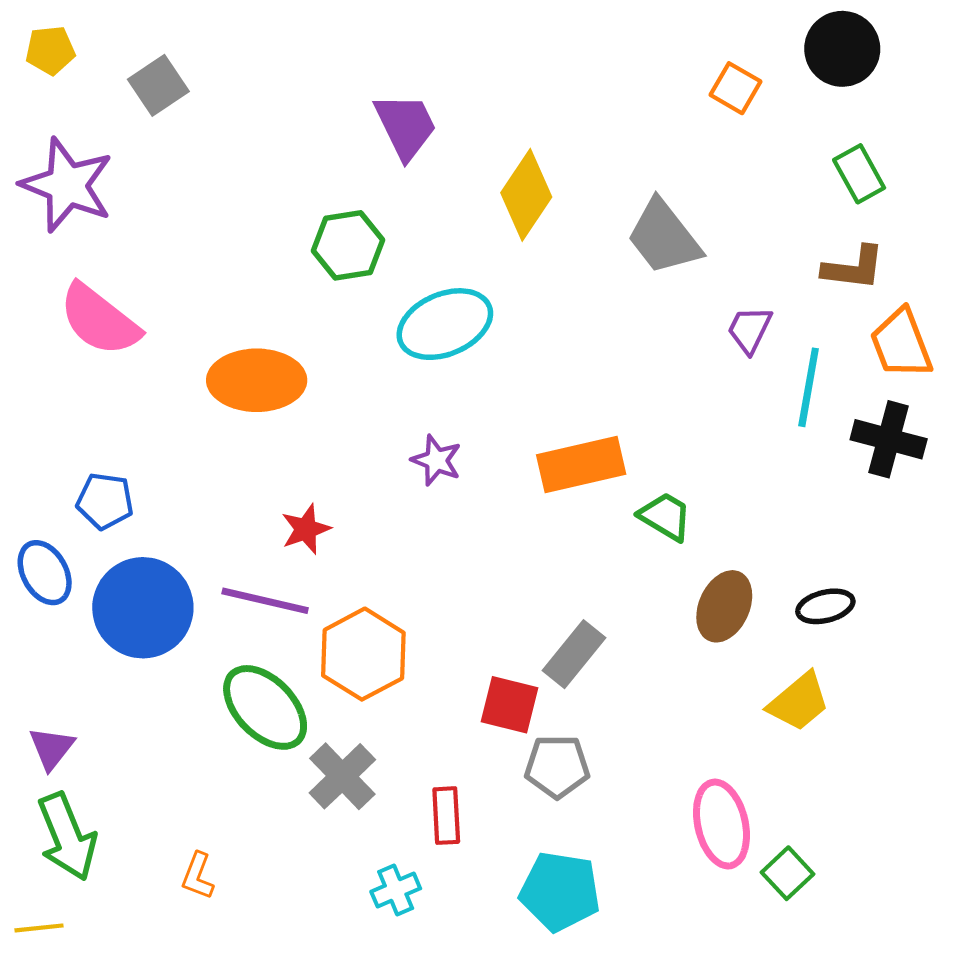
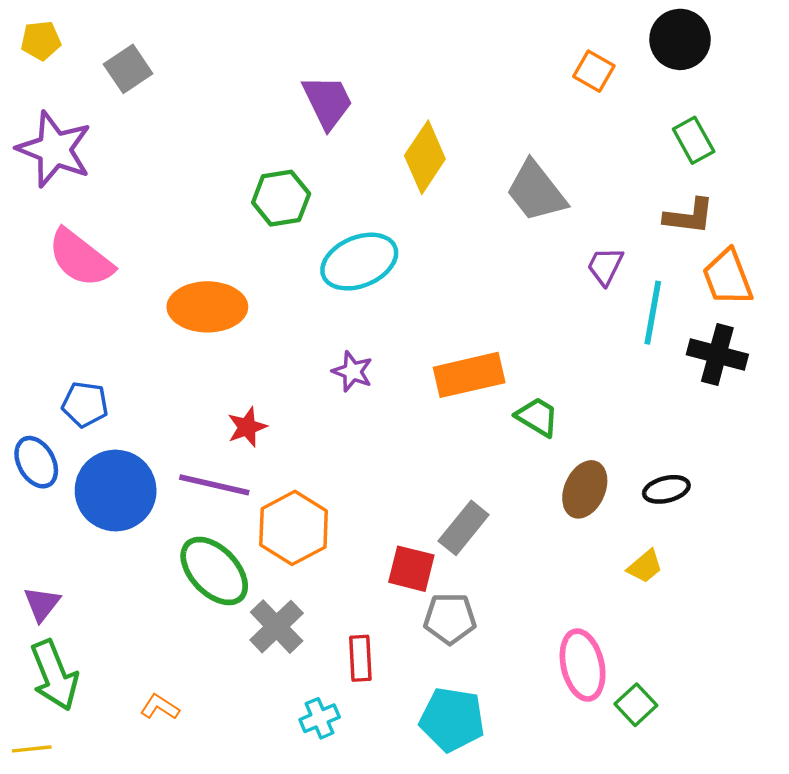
yellow trapezoid: (799, 702) -> (645, 566), size x0.7
orange L-shape: (198, 876) -> (160, 707), turned 102

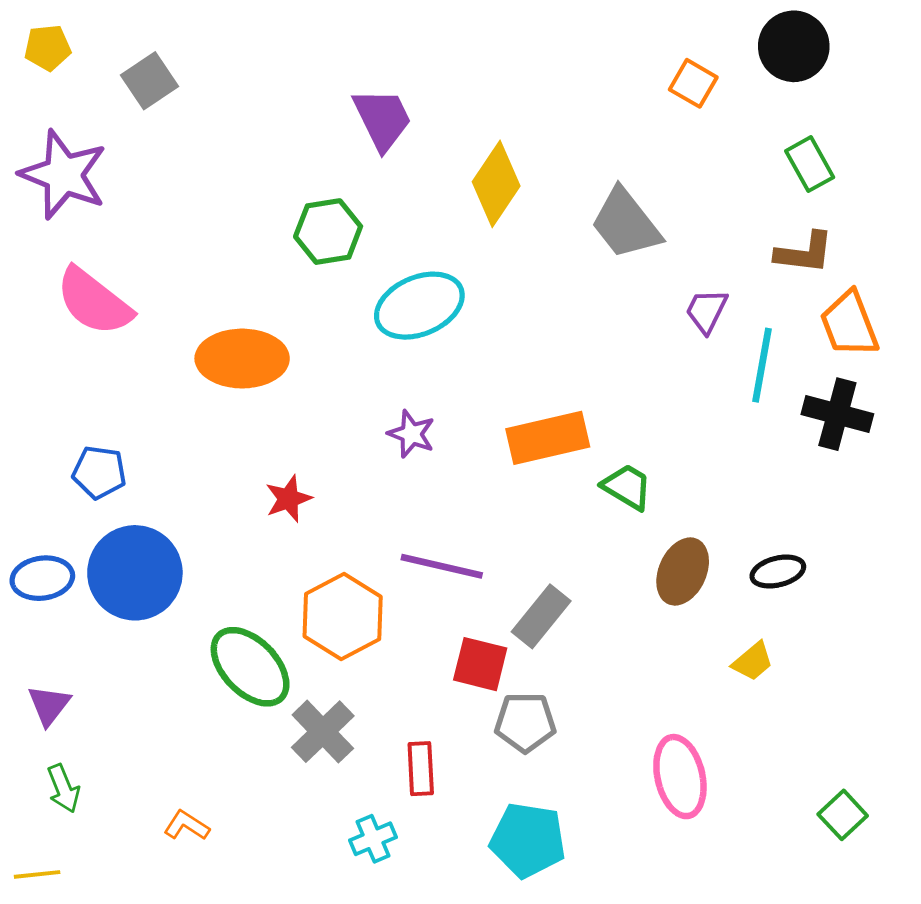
blue ellipse: (36, 462) -> (42, 578), moved, turned -69
purple line: (214, 485) -> (442, 566), moved
green arrow: (54, 675) -> (63, 788), size x0.6
green square: (636, 705) -> (843, 815), moved

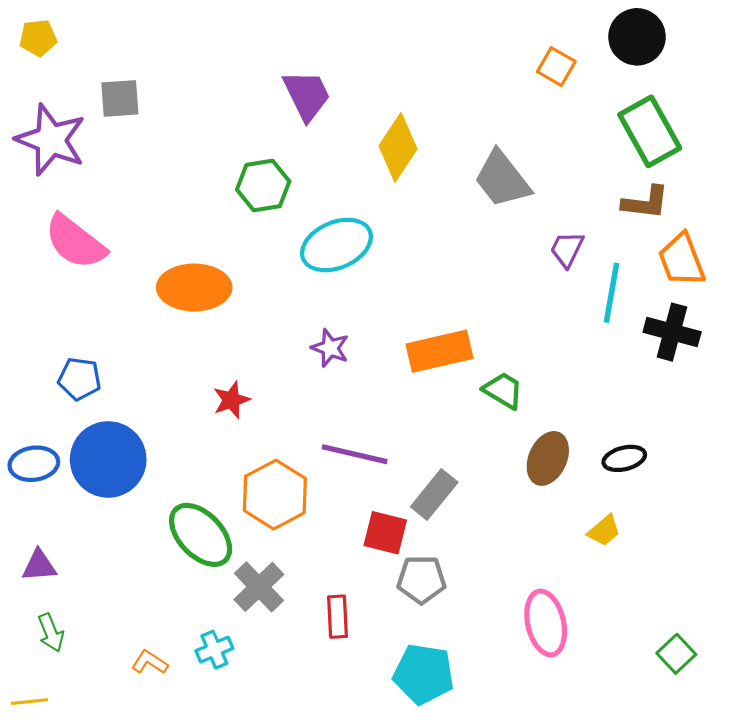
gray square: (149, 81) -> (120, 98), moved, turned 30
green rectangle: (810, 164) -> (650, 131), size x1.6
purple triangle: (49, 705) -> (39, 566), turned 48
cyan cross: (373, 839) -> (214, 650), moved

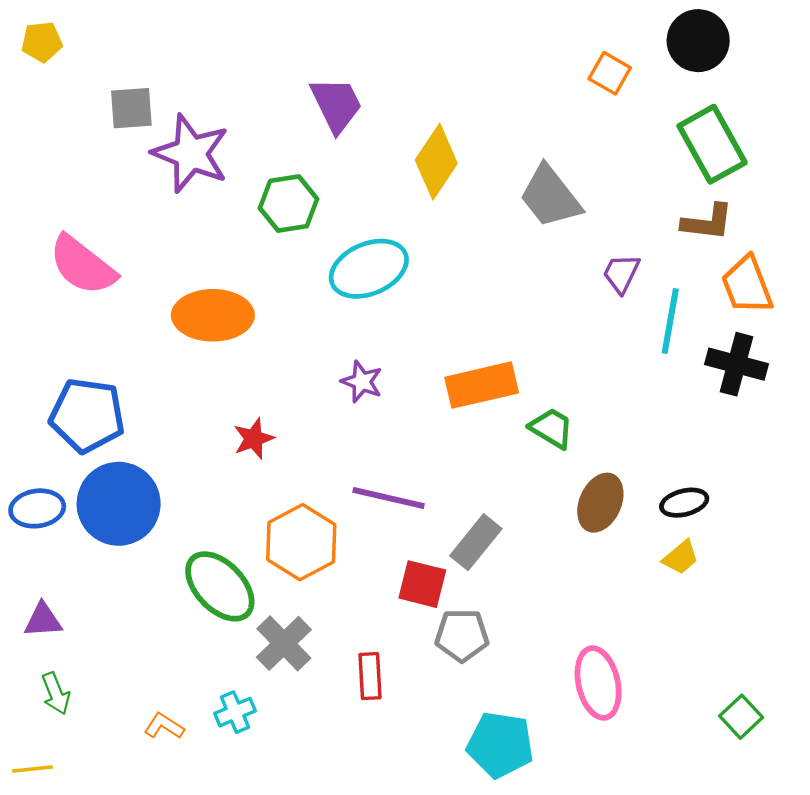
purple star: (51, 140) -> (191, 154), moved
blue pentagon: (79, 379) -> (87, 415), size x1.6
yellow trapezoid: (604, 531) -> (681, 557), moved
cyan pentagon: (424, 674) -> (500, 745), moved

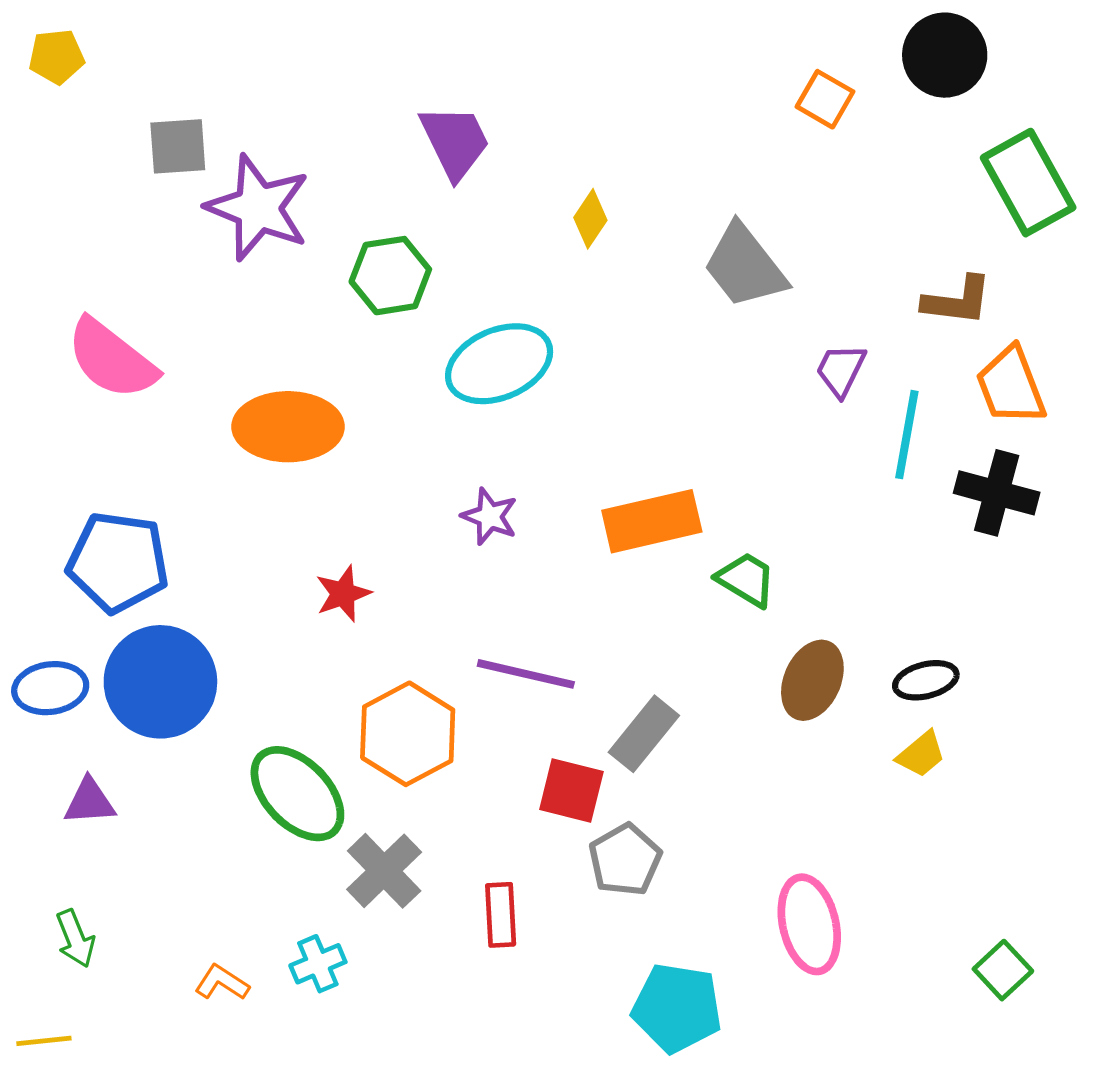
green rectangle: (712, 144) -> (1028, 183), moved
yellow diamond: (436, 162) -> (590, 219), size x0.6
purple triangle: (43, 620) -> (90, 802), moved
gray pentagon: (462, 635) -> (625, 860), turned -30

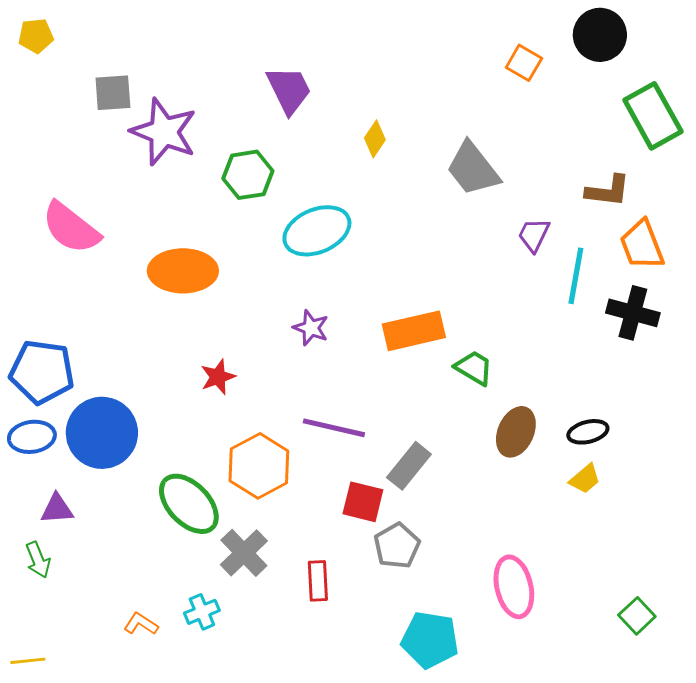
blue pentagon: (118, 562) -> (42, 372), moved
green arrow: (75, 939) -> (38, 560), moved

